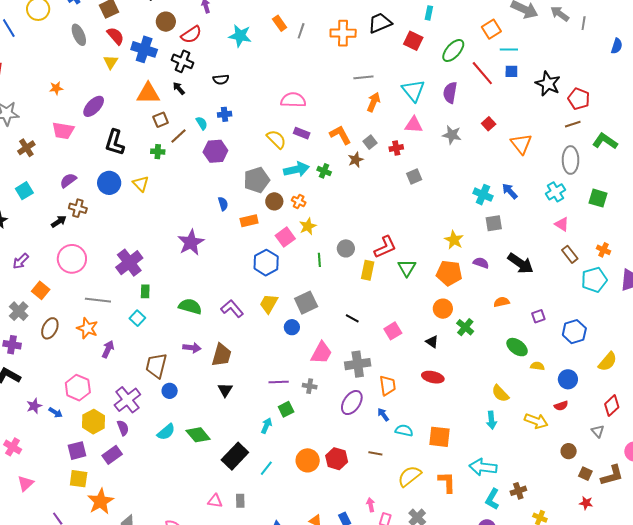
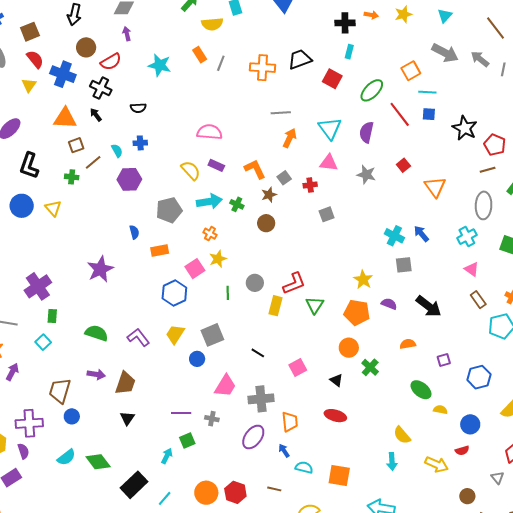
brown circle: (274, 201) -> (266, 223), moved
purple cross: (127, 400) -> (29, 423), turned 32

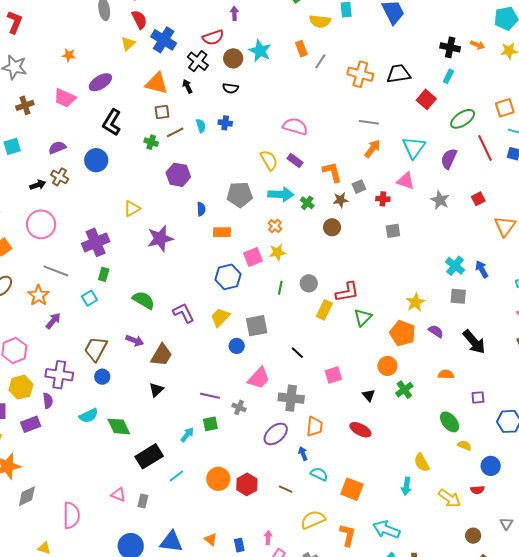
brown circle: (86, 47) -> (233, 58), moved
purple hexagon: (129, 179) -> (178, 175), moved
yellow triangle: (53, 208) -> (132, 209), moved, turned 30

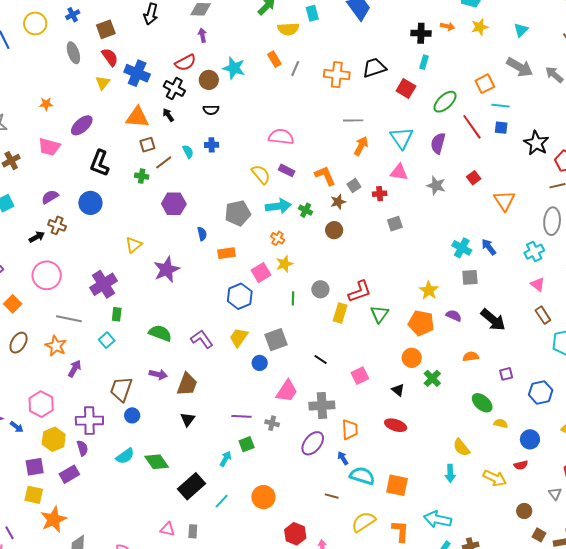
cyan semicircle: (319, 474) -> (362, 476), size x1.4
red hexagon: (247, 484) -> (295, 534), moved

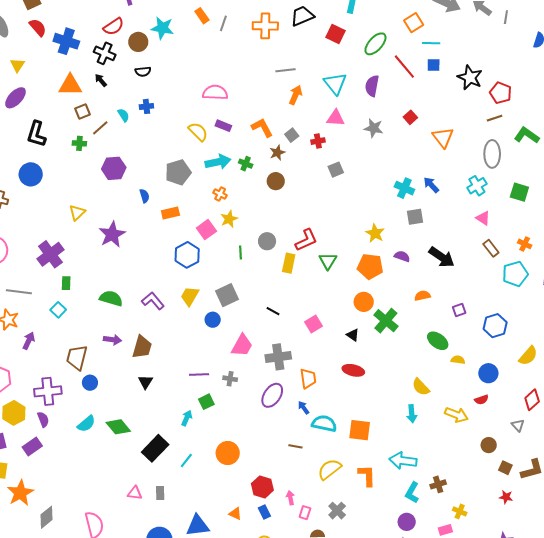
yellow triangle: (103, 83) -> (17, 65), moved
green cross: (432, 378) -> (386, 321), size x1.4

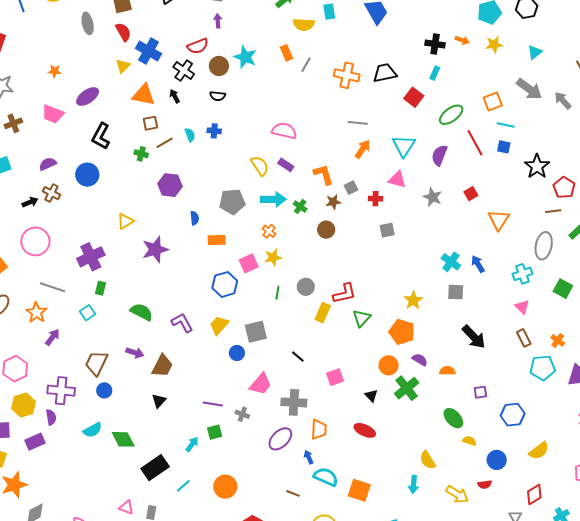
yellow triangle: (17, 65) -> (123, 66), moved
purple semicircle: (402, 256) -> (420, 360), moved

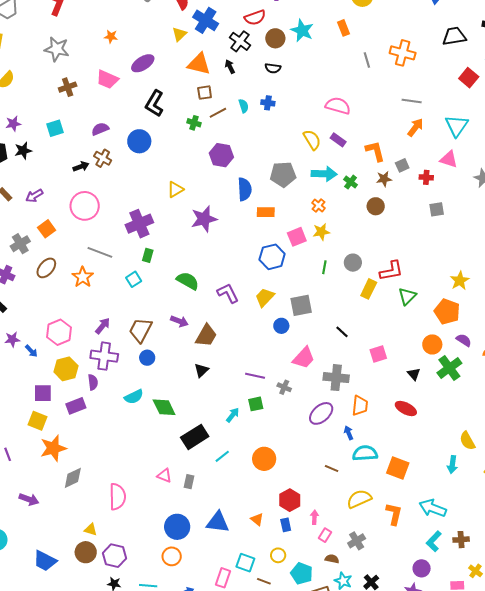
gray line: (306, 65) -> (367, 60), moved, turned -49
black trapezoid: (385, 73) -> (454, 36), moved
blue semicircle: (195, 218) -> (245, 189), size x1.6
purple arrow: (52, 337) -> (103, 326), moved
cyan semicircle: (326, 477) -> (365, 453), turned -30

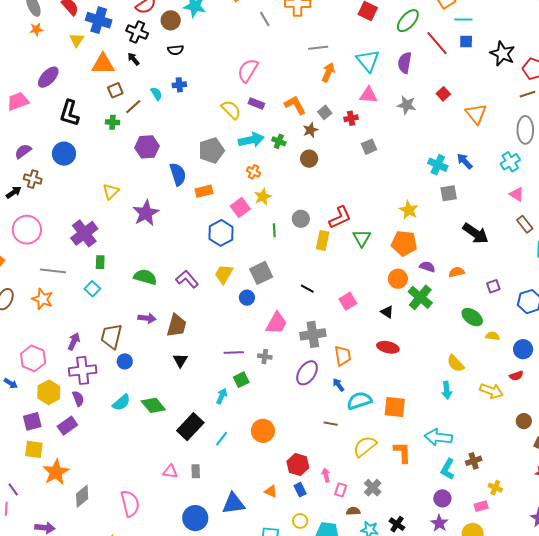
orange star: (111, 37) -> (36, 29), moved
pink trapezoid: (107, 79) -> (18, 101), turned 150
pink semicircle: (338, 106) -> (248, 70), turned -60

